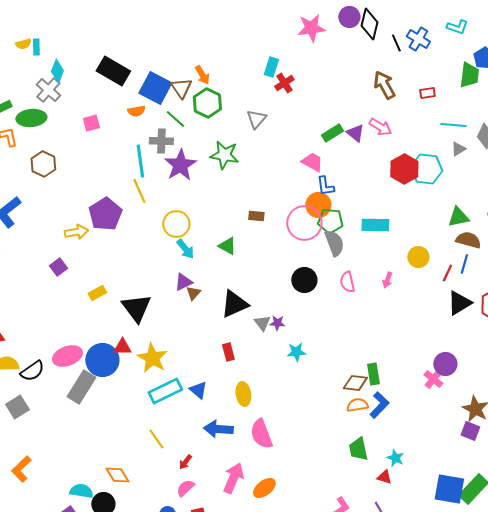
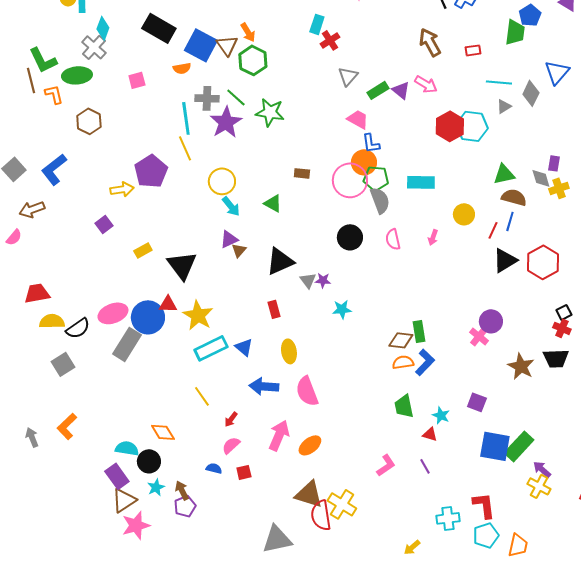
green line: (175, 119) -> (236, 97), moved
gray triangle: (256, 119) -> (348, 76), moved
purple square: (470, 431) -> (477, 402), moved

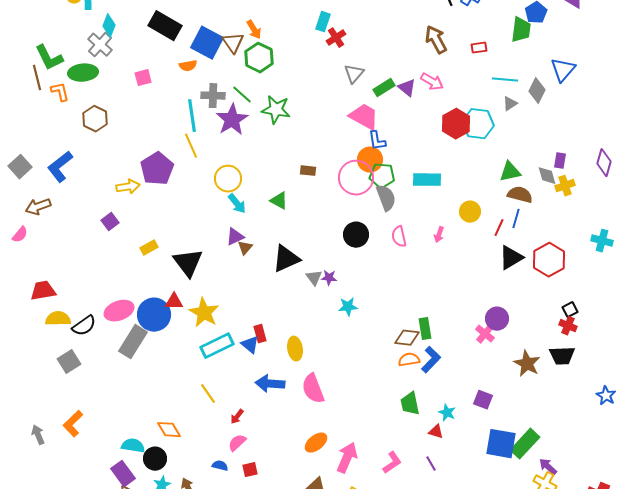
pink trapezoid: (358, 119) -> (364, 117), size x1.4
red rectangle: (274, 309) -> (260, 334), moved
pink arrow: (279, 435) -> (347, 458), moved

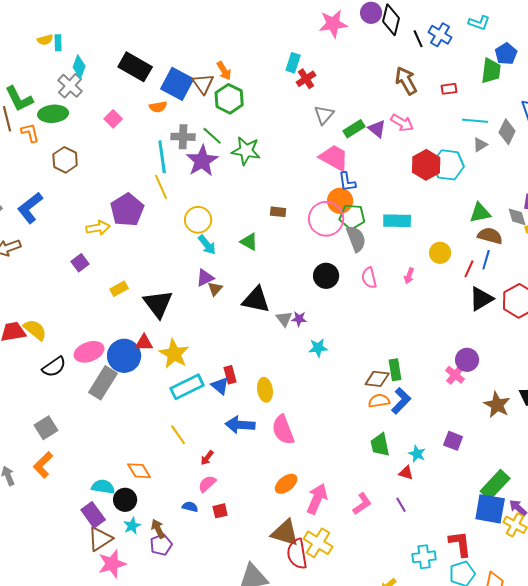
pink square: (143, 78) -> (113, 119), turned -30
black triangle: (286, 259) -> (256, 300), turned 36
yellow semicircle: (58, 319) -> (35, 330), moved, turned 40
gray square: (69, 362) -> (46, 428), moved
blue square: (501, 444) -> (490, 509), moved

